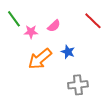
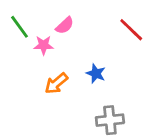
pink semicircle: (54, 26) -> (65, 25), moved
orange arrow: (40, 59) -> (56, 83), size x0.7

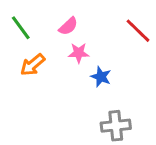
pink star: (44, 45) -> (79, 53), moved
orange arrow: (56, 83) -> (33, 65), moved

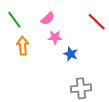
orange arrow: (33, 65) -> (23, 46), turned 126

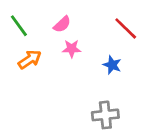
orange arrow: (23, 46) -> (30, 59), turned 60
blue star: (71, 54) -> (112, 65), moved

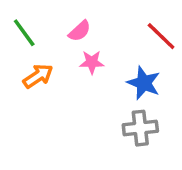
blue star: (112, 65) -> (144, 83), size x1.4
gray cross: (105, 115) -> (140, 128), moved

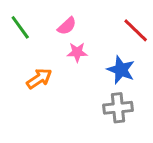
orange arrow: (38, 76) -> (39, 79), moved

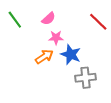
blue star: (121, 70) -> (71, 54), moved
orange arrow: (39, 79) -> (44, 57), moved

